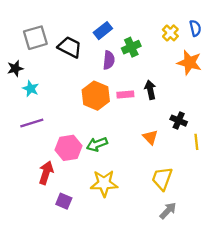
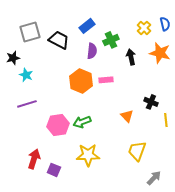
black arrow: (150, 90) -> (131, 57), moved
red arrow: (46, 173) -> (34, 159), moved
gray arrow: (168, 211) -> (154, 178), moved

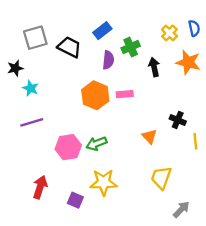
purple square: (54, 170) -> (75, 200), moved

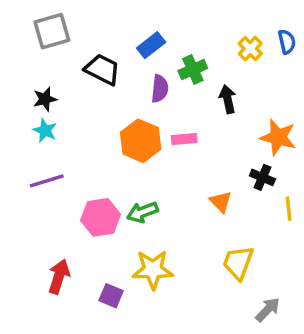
gray square: (35, 38) -> (52, 31), moved
orange star: (188, 62) -> (278, 137), moved
black star: (15, 68) -> (45, 99), moved

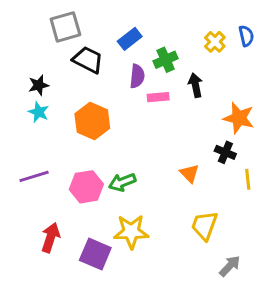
gray square: (52, 31) -> (65, 27), moved
pink rectangle: (184, 139) -> (158, 97), moved
orange hexagon: (141, 141) -> (92, 121), moved
purple line: (47, 181) -> (34, 176), moved
purple square: (111, 296) -> (95, 254), size x1.5

